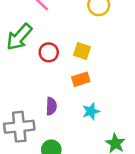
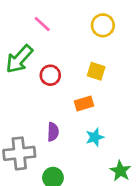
yellow square: (82, 51) -> (96, 71), moved

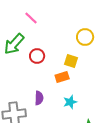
yellow circle: (103, 25) -> (85, 37), moved
yellow square: (96, 71) -> (71, 61), moved

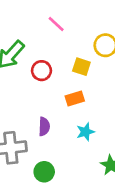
pink line: (31, 18) -> (56, 24), moved
yellow square: (71, 61) -> (81, 67), moved

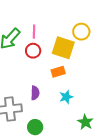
pink line: (56, 24) -> (34, 32), moved, turned 48
yellow square: (81, 67) -> (63, 48), size x1.6

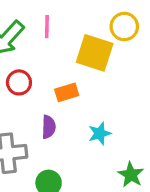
red circle: (33, 51) -> (19, 82), moved
orange rectangle: (58, 72) -> (67, 92), moved

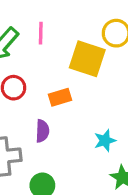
cyan star: (100, 133) -> (105, 141), moved

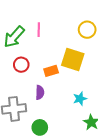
yellow square: (87, 59) -> (73, 59), moved

